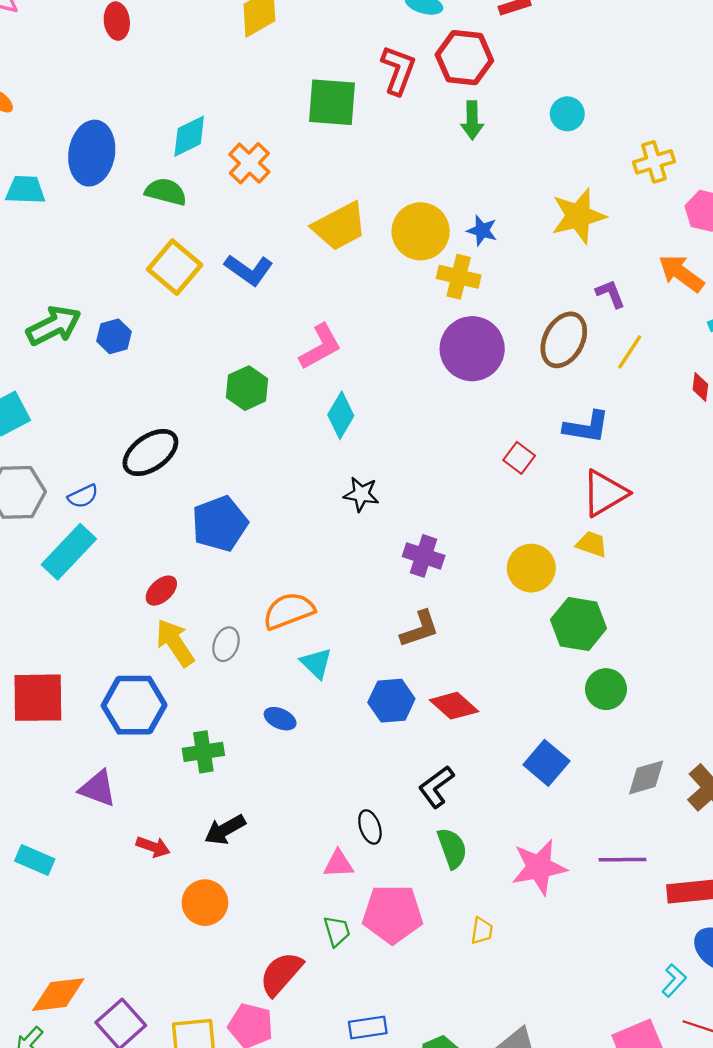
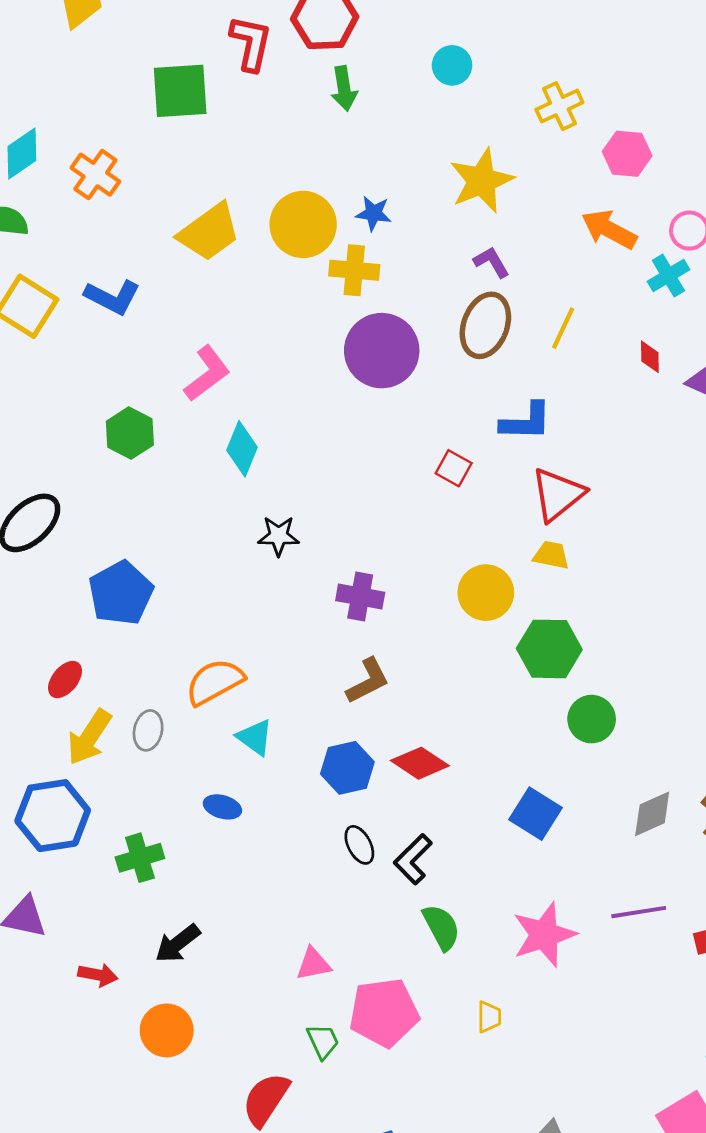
purple L-shape: (610, 294) -> (492, 262), moved
yellow arrow: (175, 643) -> (89, 737), turned -105
black ellipse: (370, 827) -> (359, 845), moved

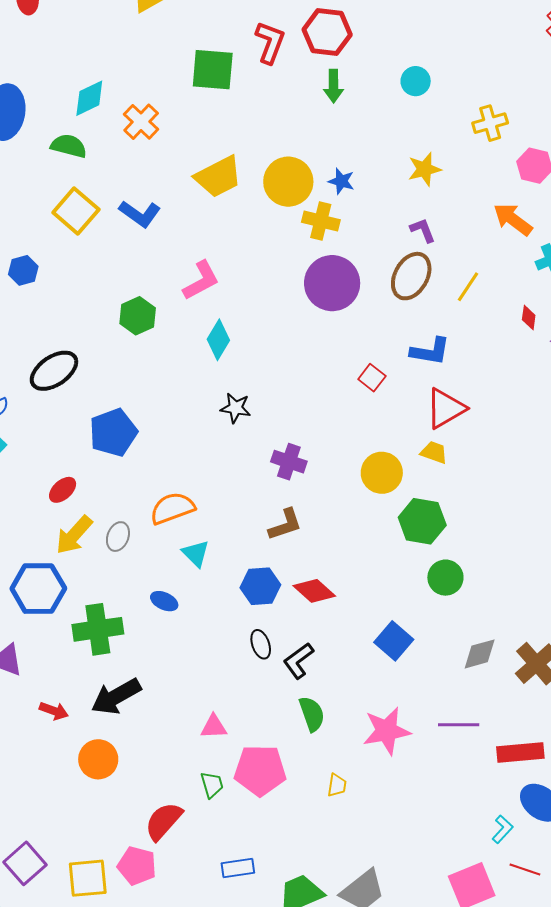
yellow star: (482, 181) -> (424, 169), size x0.7
green cross: (140, 858) -> (98, 629), size x1.4
black arrow: (178, 943) -> (116, 697), size x1.4

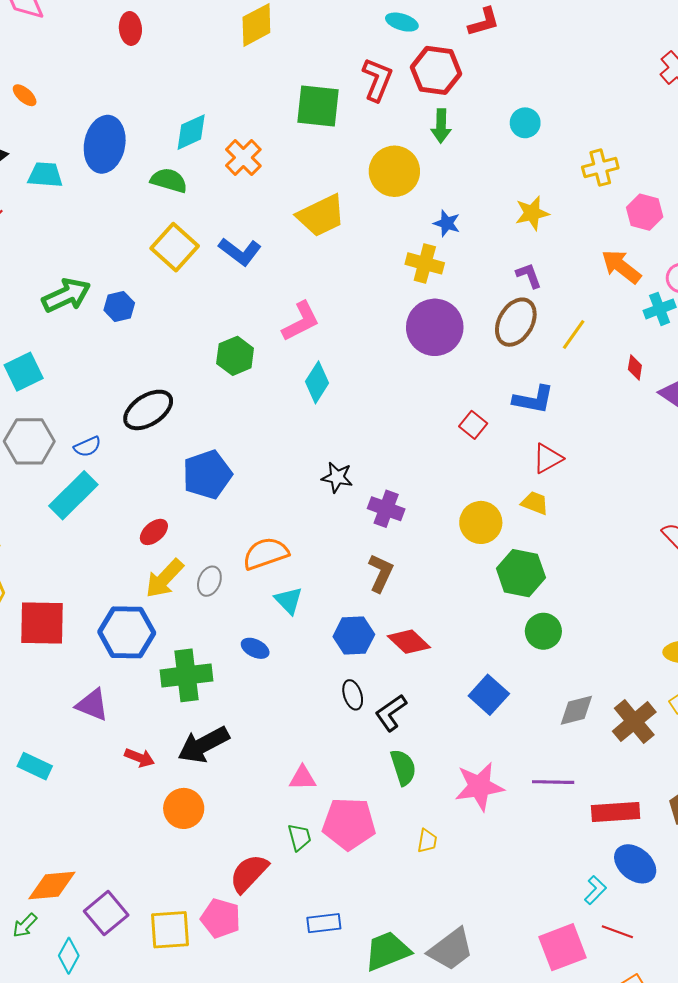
yellow circle: (288, 182) -> (394, 171), moved
black star: (236, 408) -> (337, 477), moved
red triangle: (446, 409) -> (548, 458), size x0.7
brown L-shape: (285, 525) -> (381, 573), turned -48

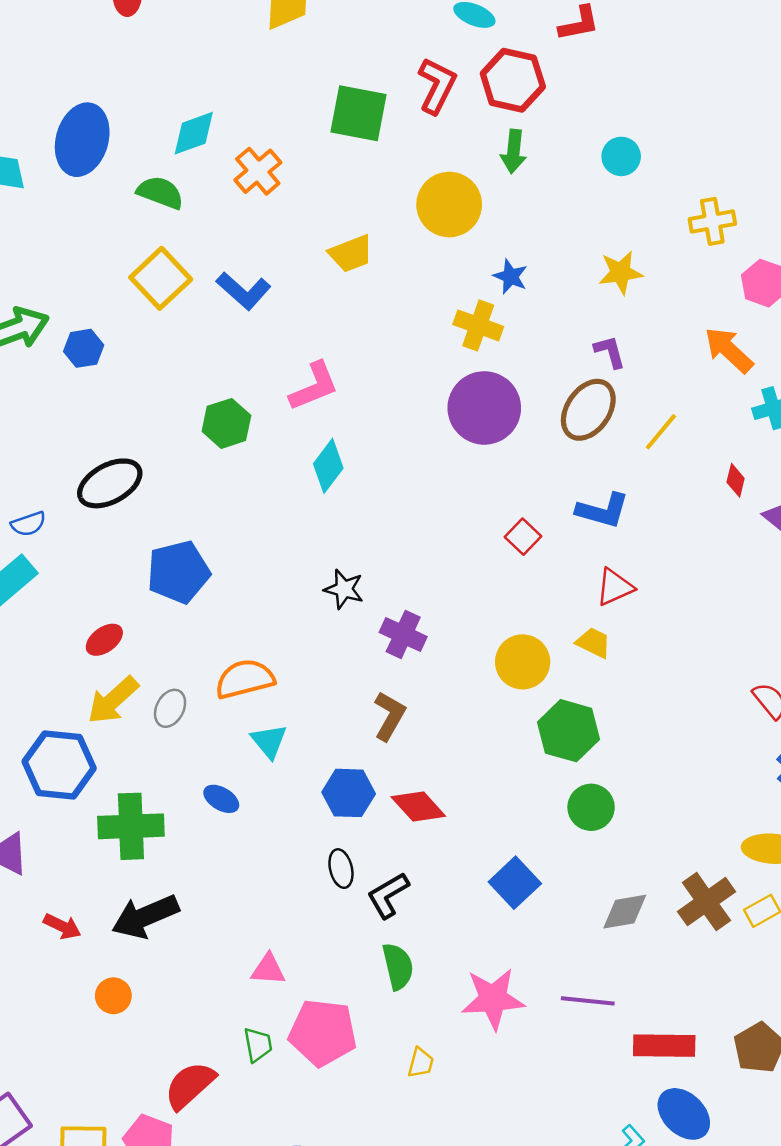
yellow trapezoid: (321, 216) -> (351, 254), size x0.7
brown cross: (634, 722) -> (706, 902), moved
orange circle: (184, 808) -> (113, 996), size x0.7

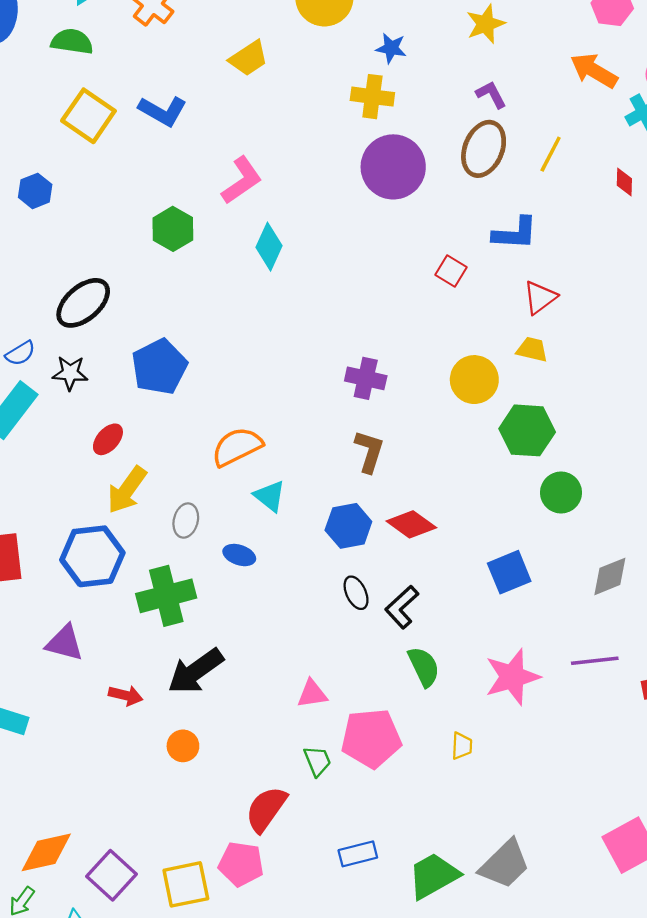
black star: (344, 589) -> (70, 373), moved
gray ellipse: (170, 708) -> (186, 520), moved
blue square: (515, 883) -> (509, 572), turned 33

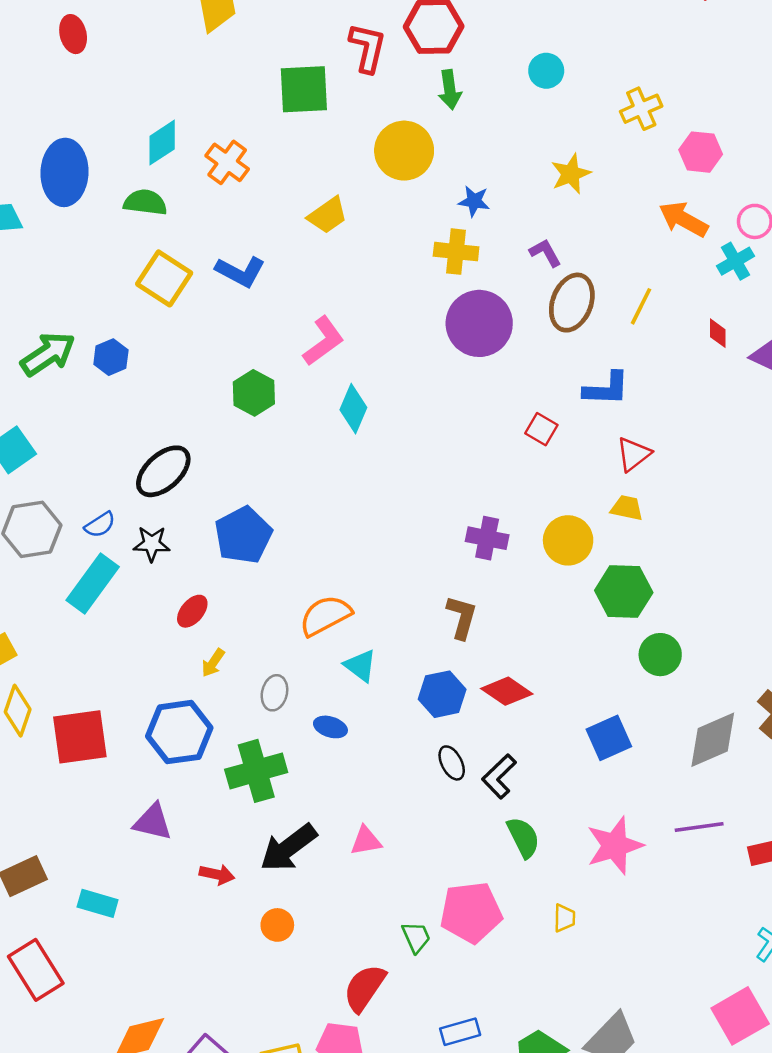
purple L-shape: (491, 94) -> (545, 253), moved
purple cross: (366, 378) -> (487, 538), moved
yellow arrow: (127, 490) -> (213, 663), size x0.6
gray diamond: (610, 576) -> (713, 740), size x1.4
pink triangle: (312, 694) -> (366, 841), moved

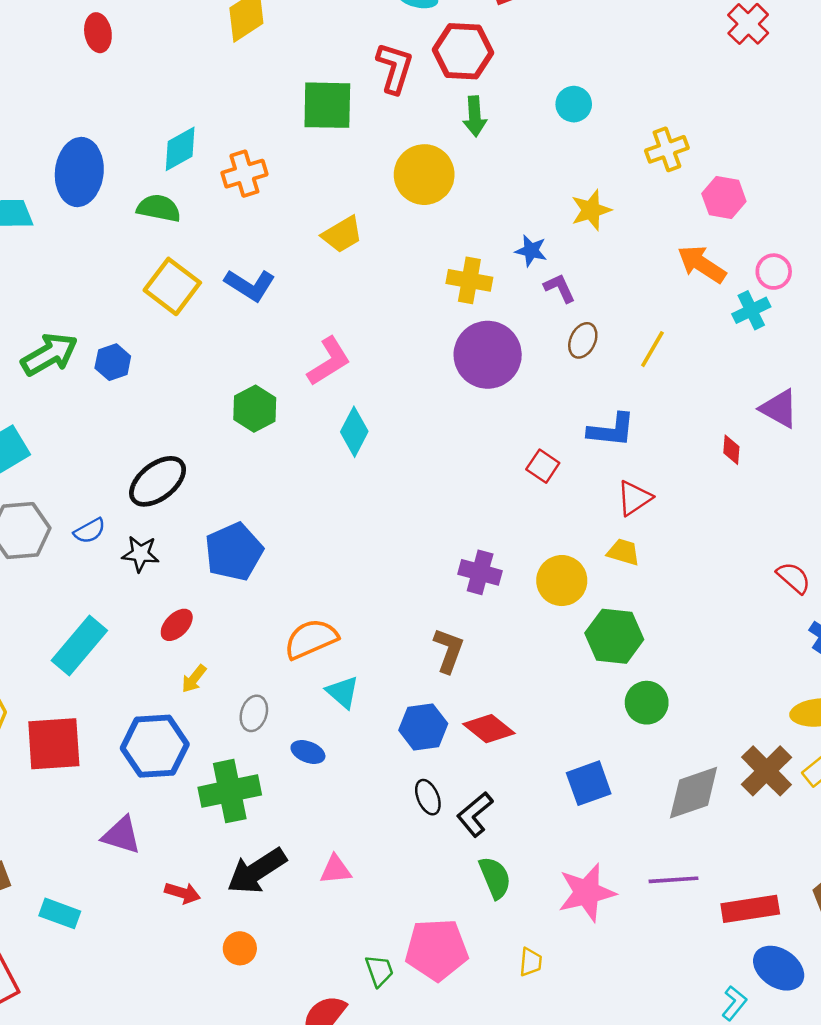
orange cross: (227, 162) -> (244, 174), turned 33
blue star: (474, 201) -> (531, 251), moved
brown ellipse: (572, 303) -> (583, 340), size x0.6
red diamond: (718, 333) -> (731, 450), moved
cyan rectangle: (93, 583) -> (79, 645), moved

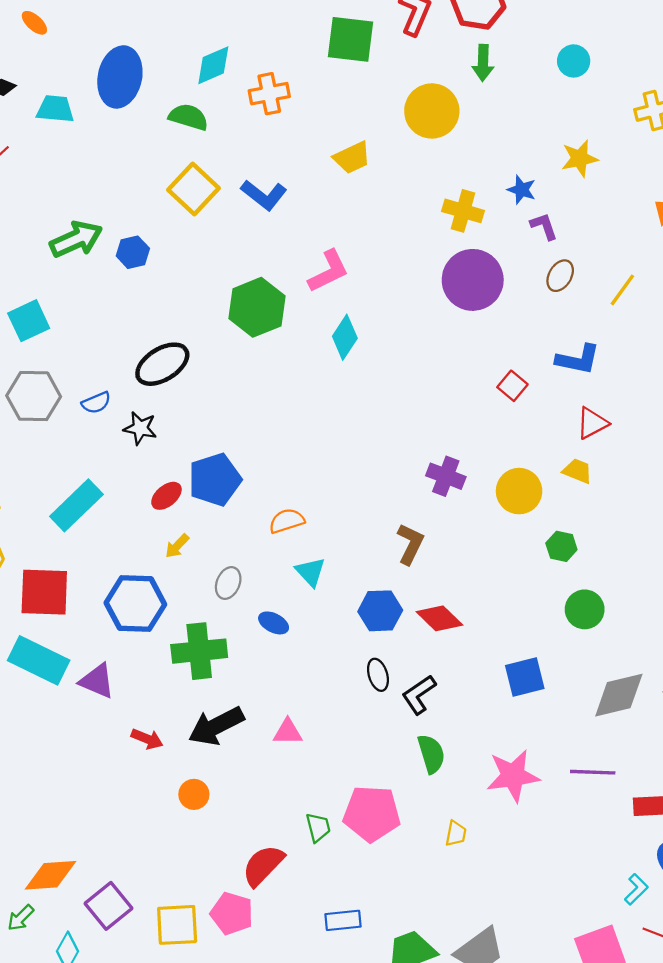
green hexagon: (255, 409) -> (257, 307), size x1.4
blue pentagon: (234, 552) -> (215, 480), moved
green hexagon: (614, 636) -> (561, 546), size x0.6
orange semicircle: (311, 639) -> (287, 521), size x0.7
cyan rectangle: (60, 913) -> (39, 660), moved, size x1.6

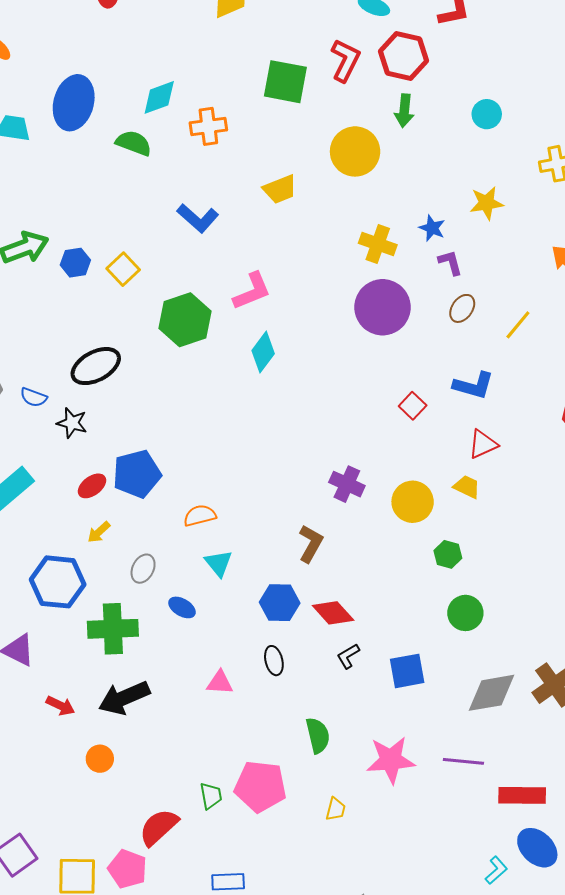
yellow square: (194, 189) -> (123, 269), moved, size x0.7
blue semicircle: (96, 403) -> (34, 397), turned 40
black L-shape: (419, 695) -> (348, 656), moved, size x0.7
pink triangle: (288, 732) -> (220, 683), moved

